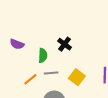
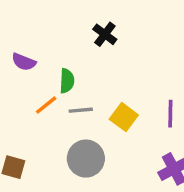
black cross: (65, 44) -> (105, 34), moved
orange line: (30, 79) -> (46, 105), moved

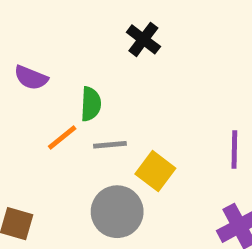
yellow square: (124, 117) -> (155, 171), moved

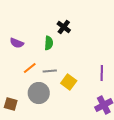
green semicircle: (91, 104) -> (49, 43), moved
gray circle: (117, 212) -> (39, 93), moved

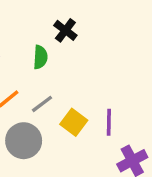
gray line: (50, 71) -> (42, 104), turned -32
purple line: (102, 73) -> (109, 122), moved

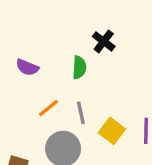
gray line: (42, 104) -> (81, 113), turned -65

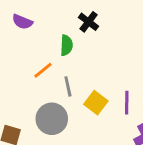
purple semicircle: (27, 67) -> (22, 22), moved
orange line: (48, 108) -> (43, 70), moved

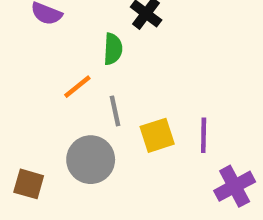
yellow square: (96, 103) -> (157, 135), turned 35

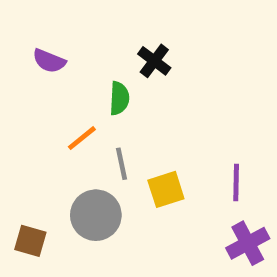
purple line: (204, 135) -> (236, 182), moved

